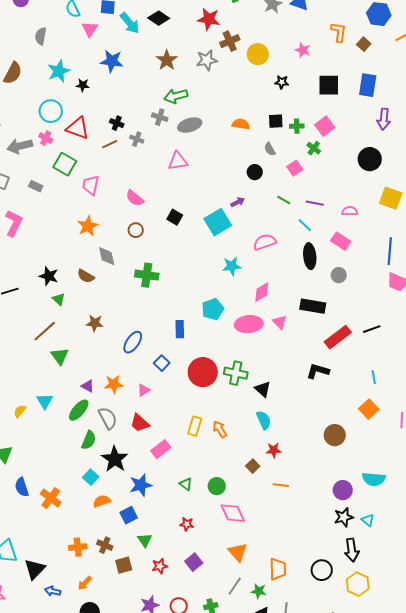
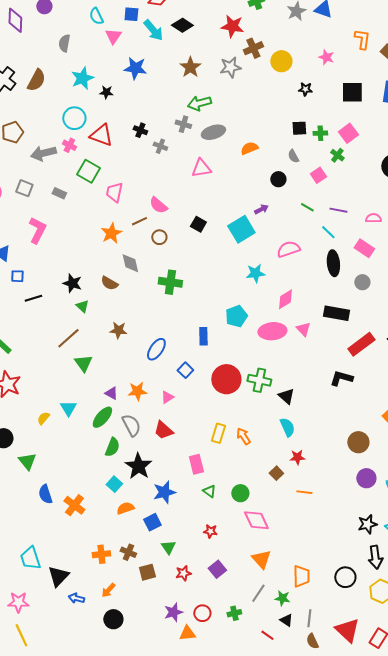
orange semicircle: (241, 124) -> (249, 148), moved, turned -30
brown line: (110, 144) -> (139, 221), moved
pink rectangle: (161, 449) -> (196, 464), moved, turned -66
purple circle: (343, 490) -> (366, 478), moved

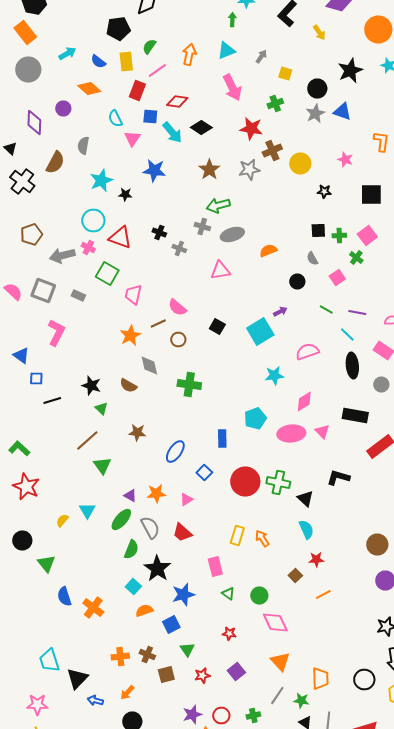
brown semicircle: (36, 80) -> (55, 162), moved
gray square: (24, 188) -> (43, 290), size x1.4
black L-shape: (341, 378) -> (338, 478), moved
orange line: (304, 492) -> (323, 594), turned -35

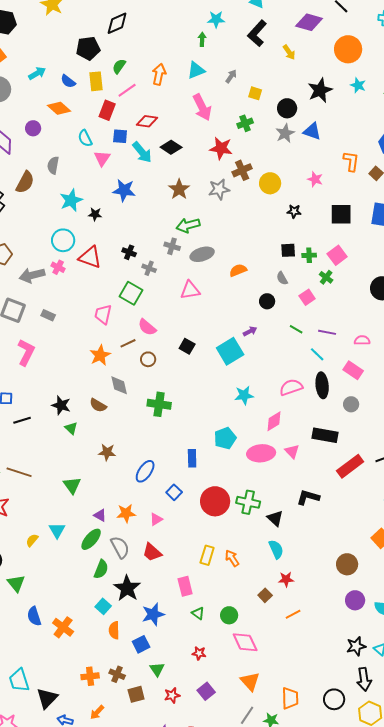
green square: (107, 274) -> (131, 293), moved
pink semicircle: (307, 352) -> (291, 387), moved
brown line: (87, 440) -> (19, 472), moved, turned 60
orange semicircle: (144, 610) -> (114, 630), turned -72

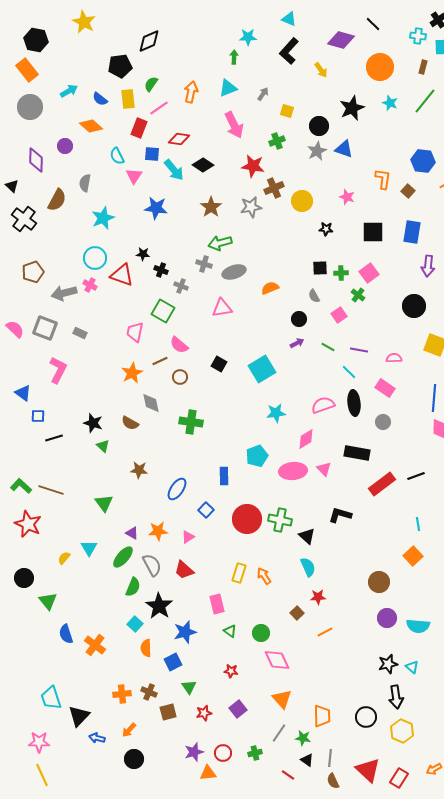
black star: (95, 214) -> (143, 254), moved
purple arrow: (250, 331) -> (297, 343), moved

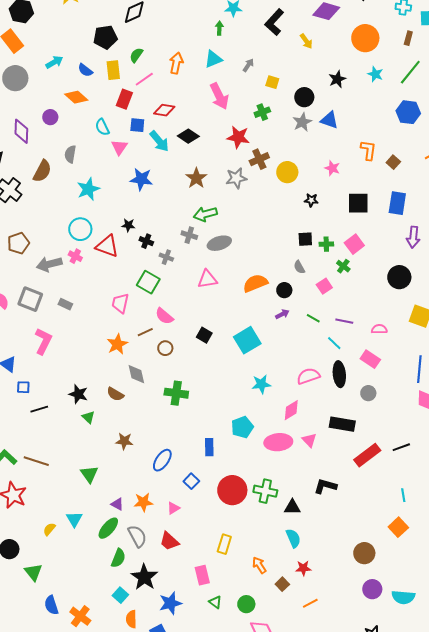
black star: (352, 108) -> (337, 79), size x0.7
blue hexagon: (423, 161) -> (408, 112), moved
orange semicircle: (270, 288) -> (255, 283), moved, size x1.4
black triangle: (307, 536) -> (292, 507), turned -42
orange arrow: (264, 576) -> (259, 565), moved

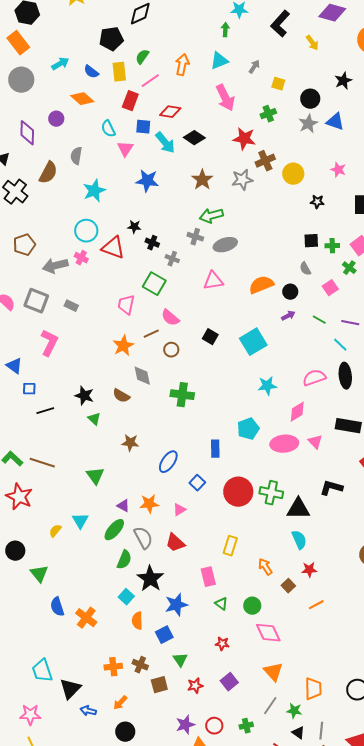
black triangle: (292, 507) -> (298, 509), size x1.4

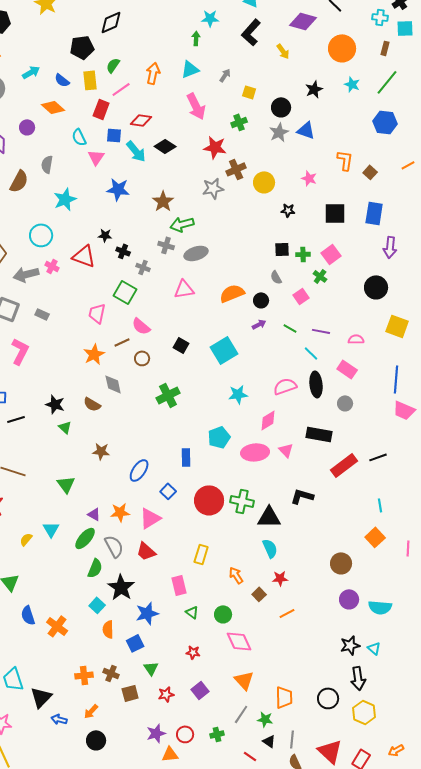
brown star: (202, 180) -> (163, 201), moved
cyan circle: (86, 231) -> (41, 235), moved
green cross: (182, 395) -> (168, 395), moved, turned -35
pink triangle: (179, 510) -> (150, 518), size x1.6

